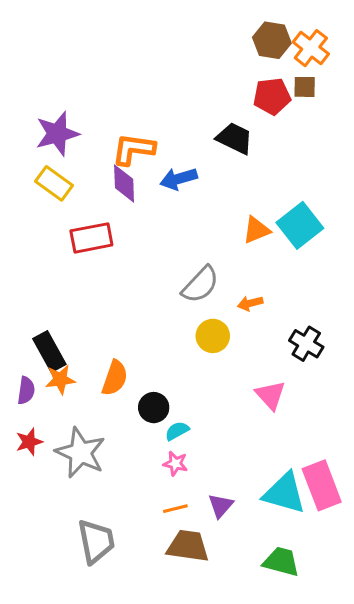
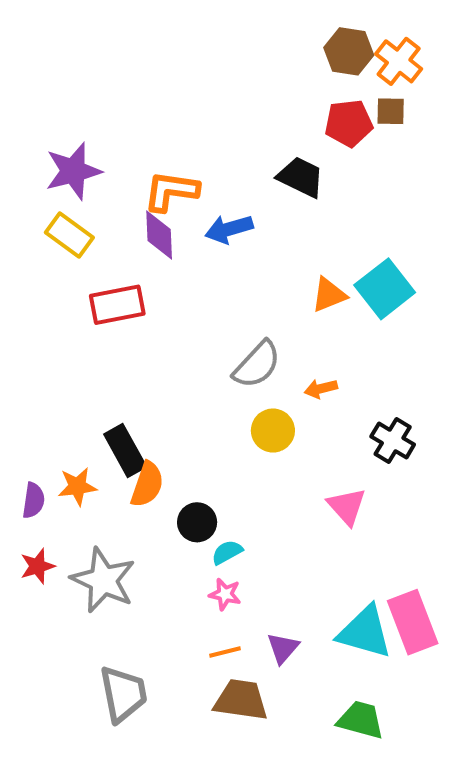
black rectangle: (49, 352) -> (125, 450), moved

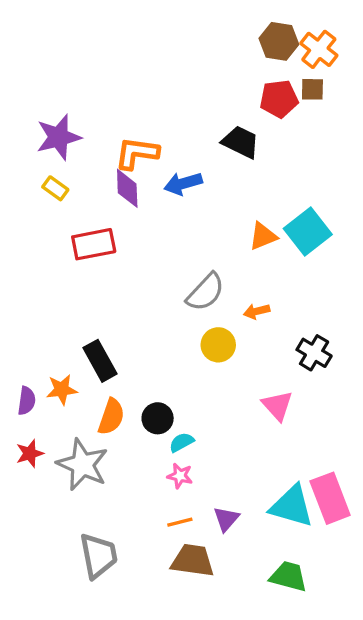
yellow rectangle: (69, 235) -> (55, 188), size x0.7
orange semicircle: (147, 484) -> (111, 417), moved

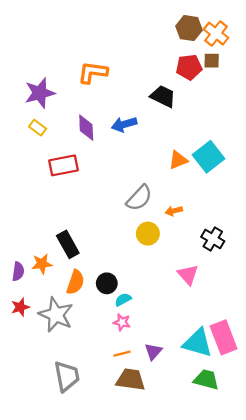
orange L-shape: (137, 153) -> (93, 72), moved
green trapezoid: (289, 576) -> (206, 380), moved

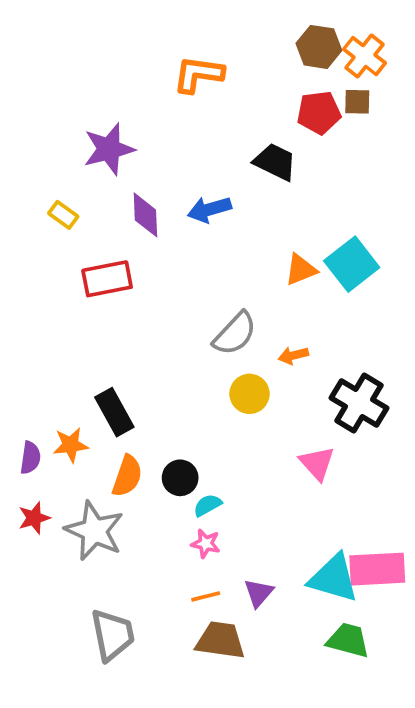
orange L-shape: (93, 72) -> (198, 74), moved
purple star: (40, 93) -> (109, 149), moved
black cross: (213, 239) -> (359, 403), size x1.4
pink rectangle: (224, 337) -> (377, 569), turned -72

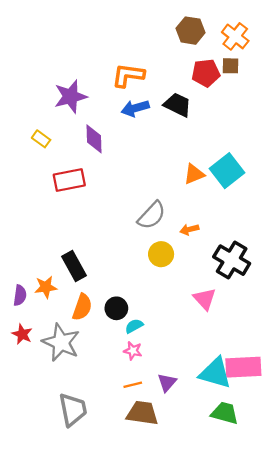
brown hexagon: (319, 47) -> (190, 31), moved
orange L-shape: (198, 74) -> (128, 75), moved
blue arrow: (209, 209) -> (135, 108), moved
red star: (34, 518) -> (22, 334), turned -30

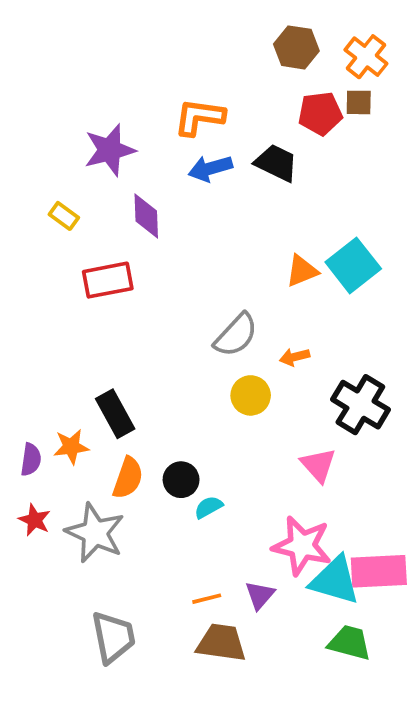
pink star: (133, 351) -> (302, 546), moved, size x2.0

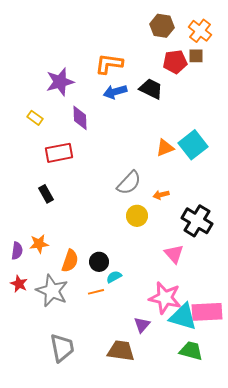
black rectangle: (115, 414) -> (46, 194), moved, size x0.7
orange line: (207, 599) -> (96, 292), moved

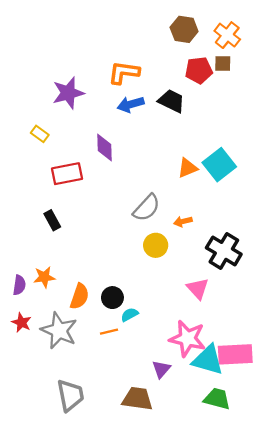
purple diamond: (80, 118) -> (104, 148), moved

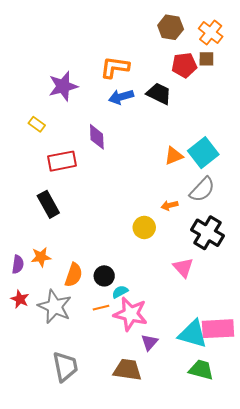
gray semicircle: (147, 208) -> (202, 190), moved
black rectangle: (52, 220) -> (48, 204), size x1.4
pink star: (187, 338) -> (131, 314), moved

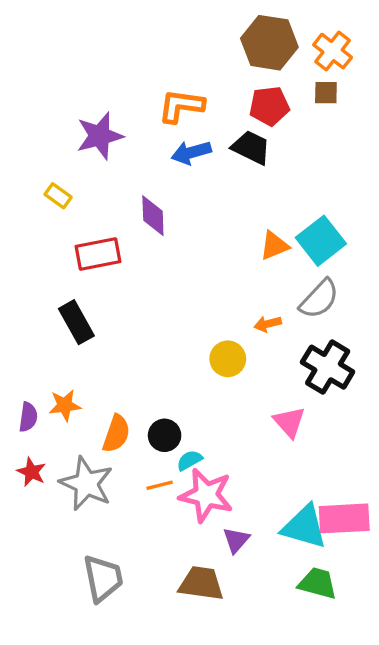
brown hexagon: (171, 27) -> (269, 43), size x1.4
red pentagon: (184, 65) -> (269, 106), moved

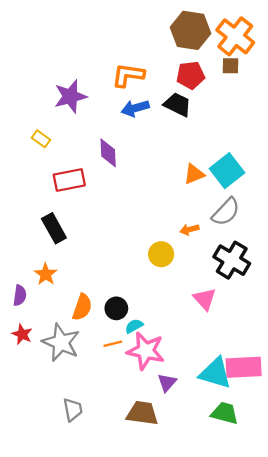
orange cross: (333, 51) -> (235, 36), size x1.4
orange star: (65, 405) -> (46, 274), moved, turned -30
gray trapezoid: (103, 578) -> (73, 410), size x0.7

